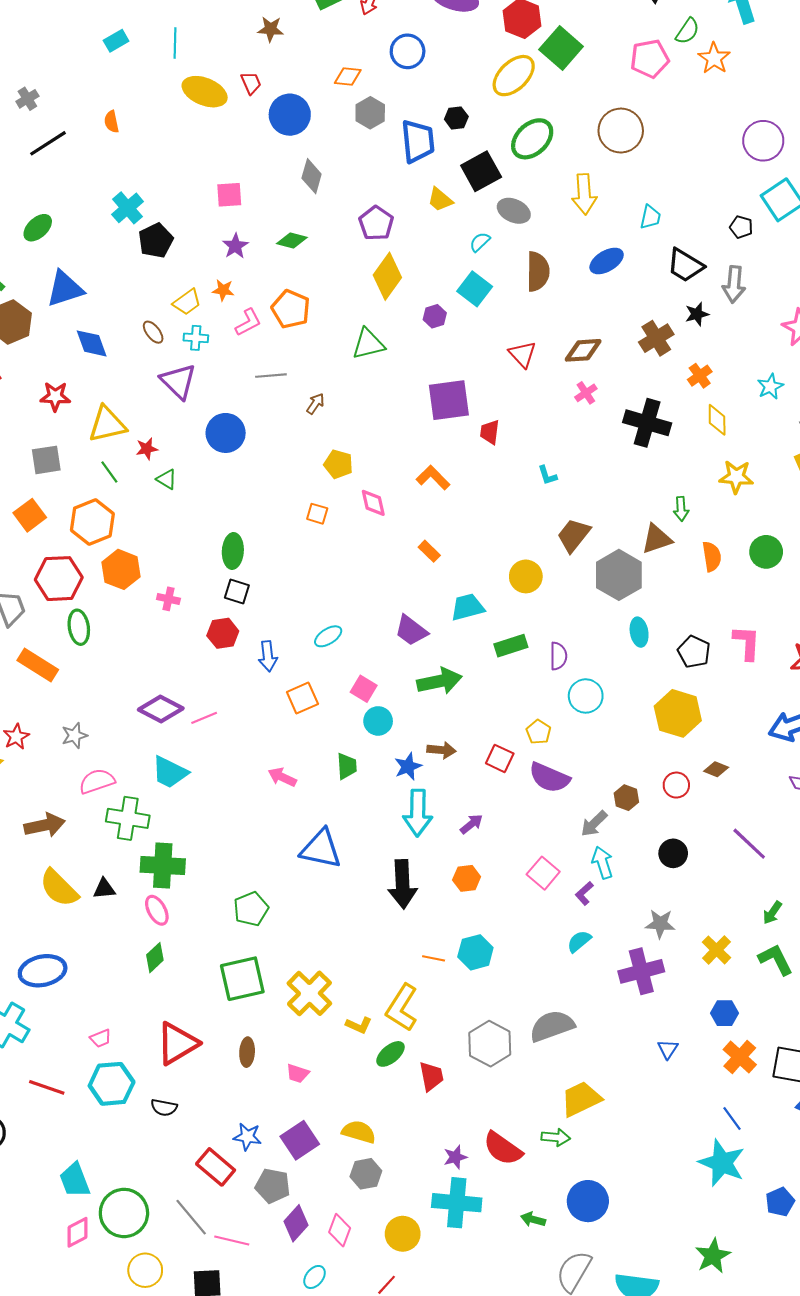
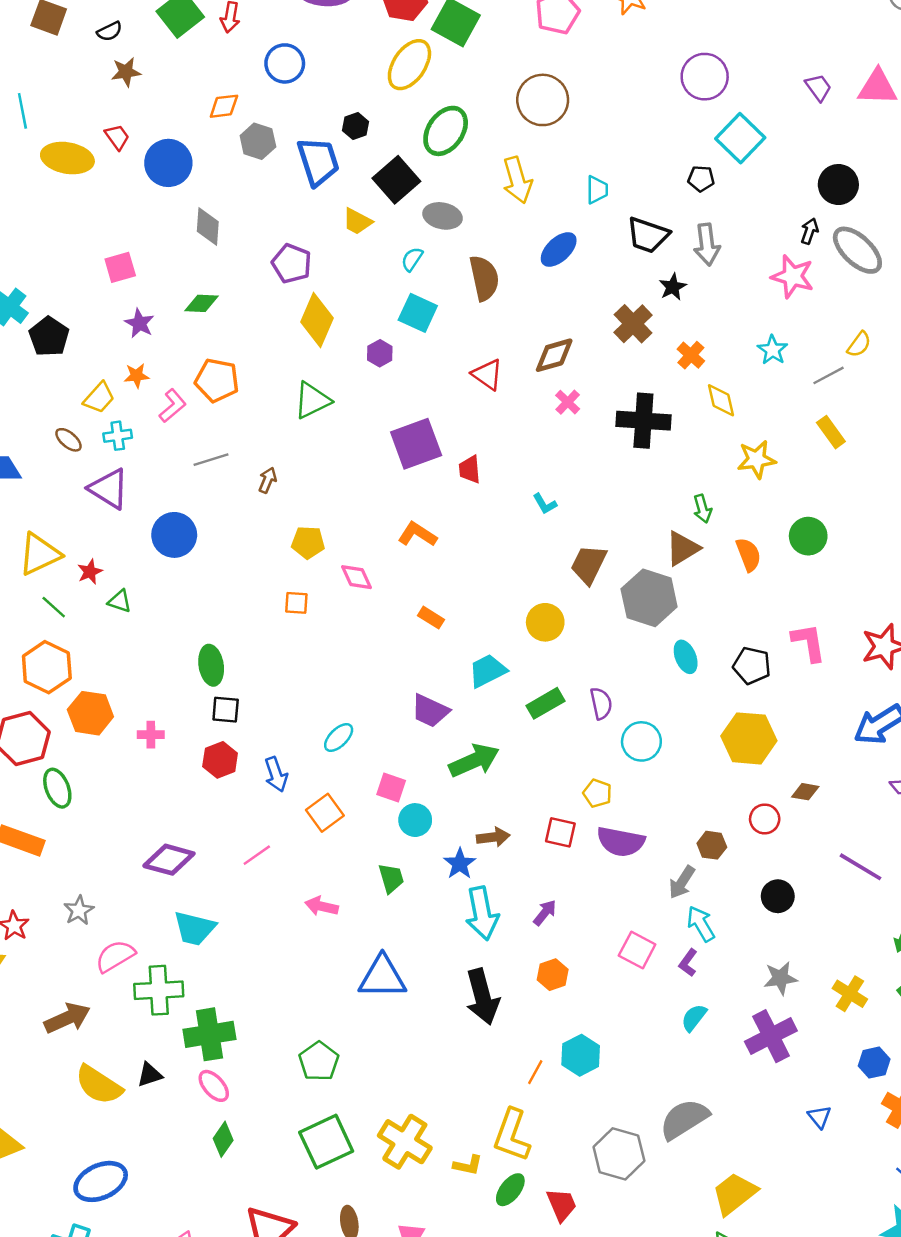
pink line: (204, 718) -> (257, 855), moved
orange line: (434, 958) -> (535, 1072), turned -60

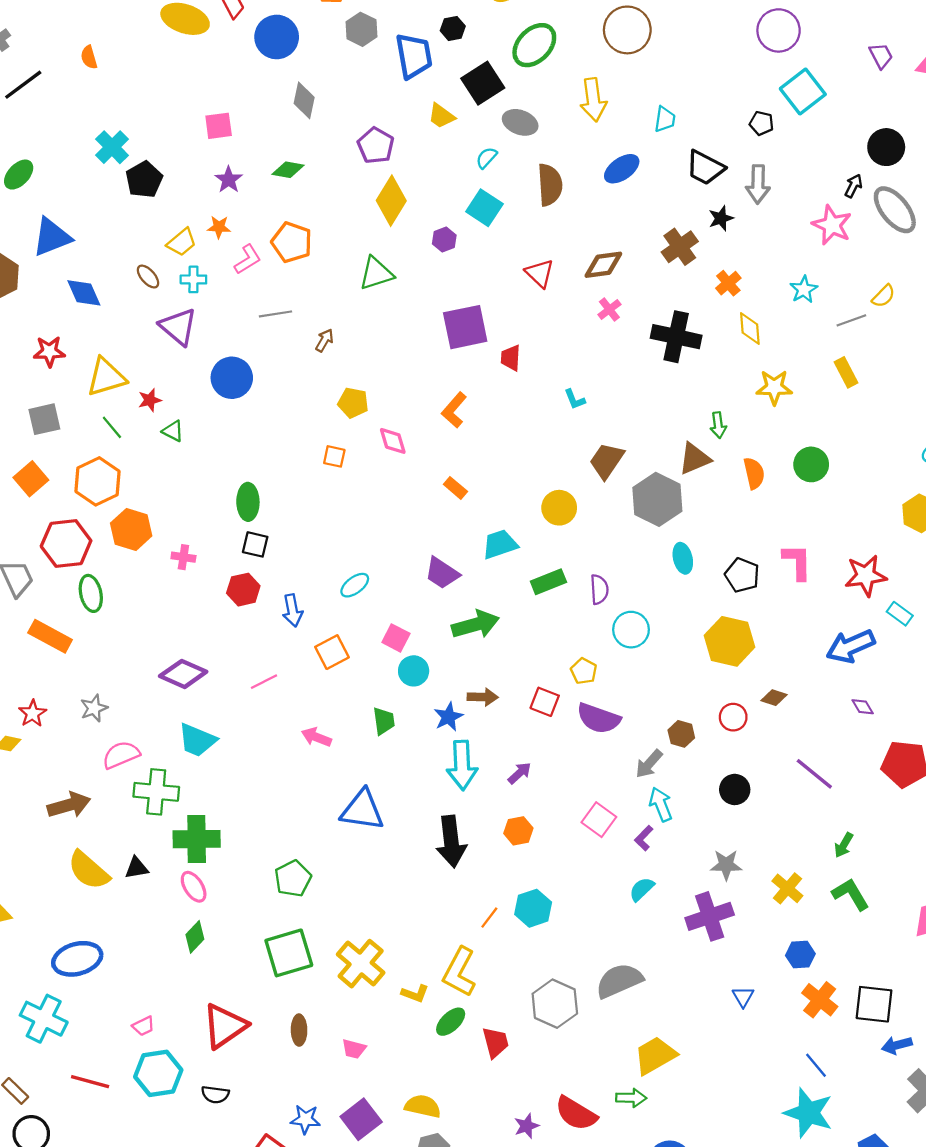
orange L-shape: (417, 534) -> (454, 410), turned -90

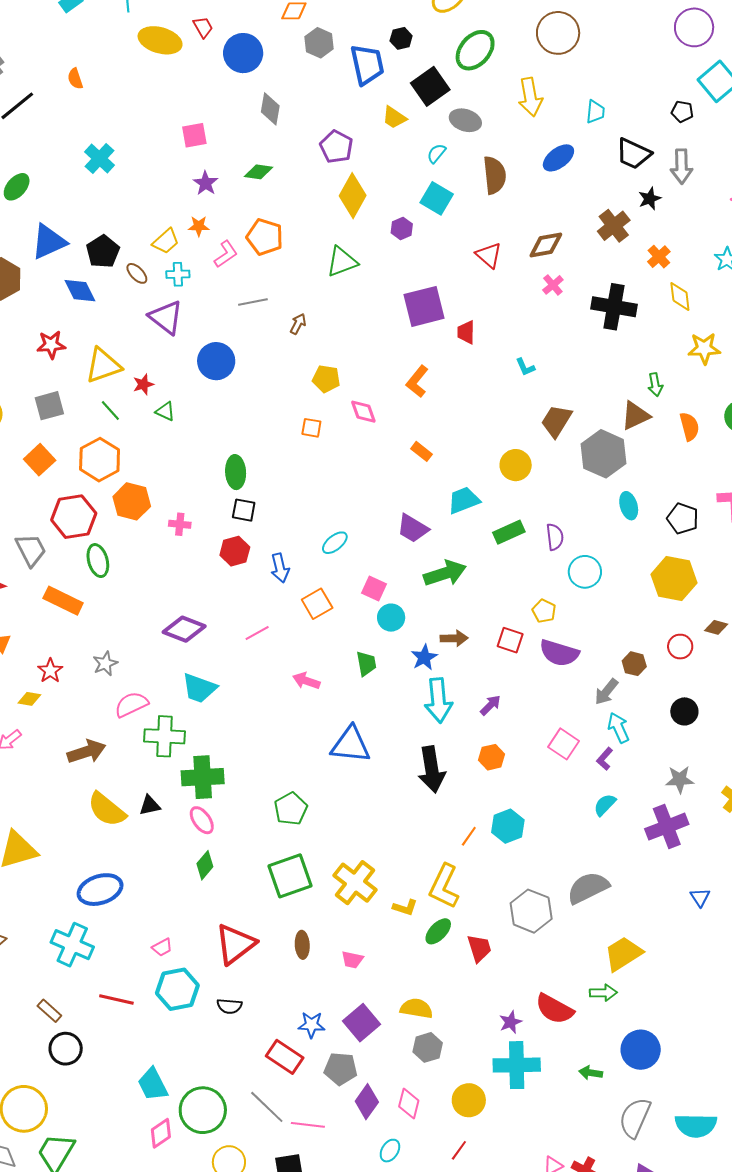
black pentagon: (144, 180) -> (103, 252), moved

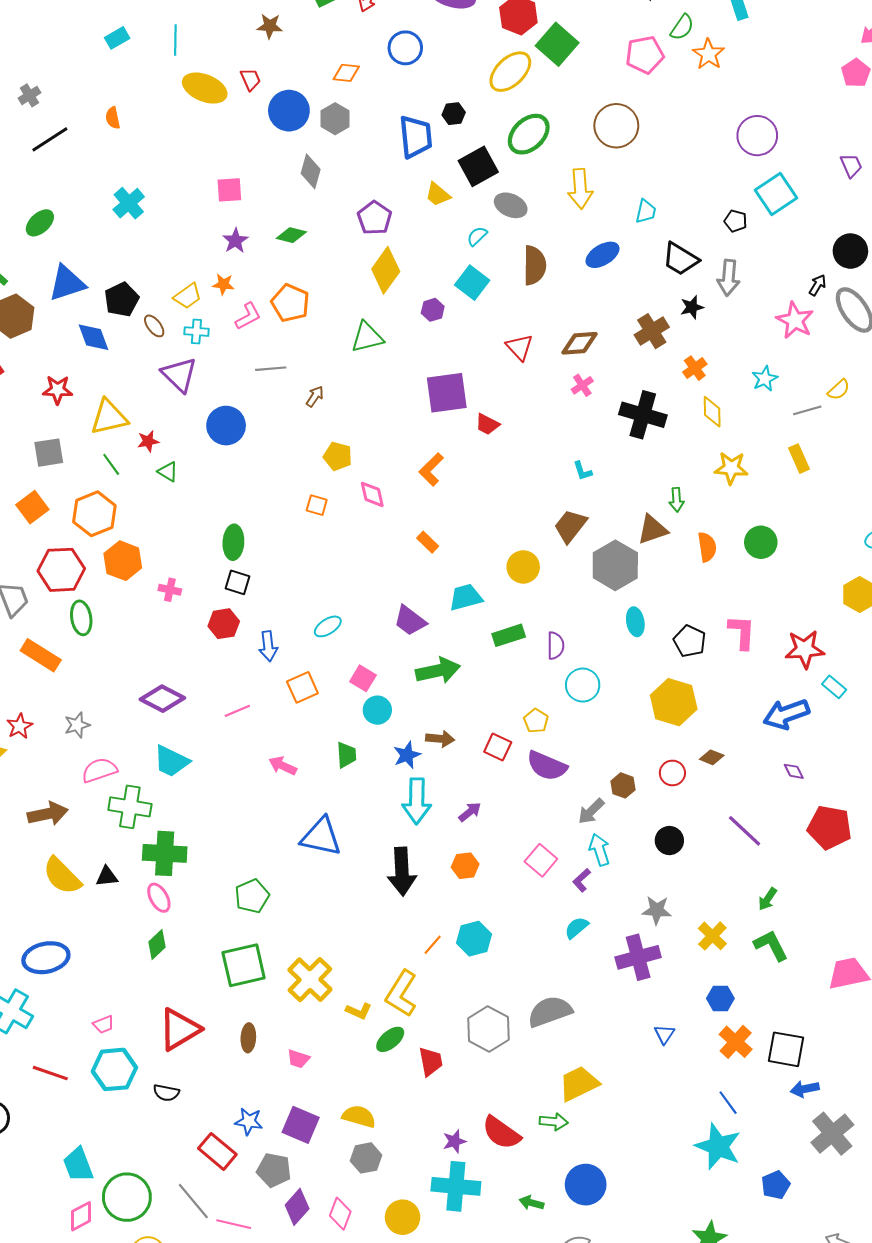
gray hexagon: (319, 43) -> (335, 119), moved
red trapezoid: (466, 332) -> (487, 424), turned -70
cyan L-shape: (525, 367) -> (583, 471), moved
purple square: (361, 1023) -> (301, 1125), turned -33

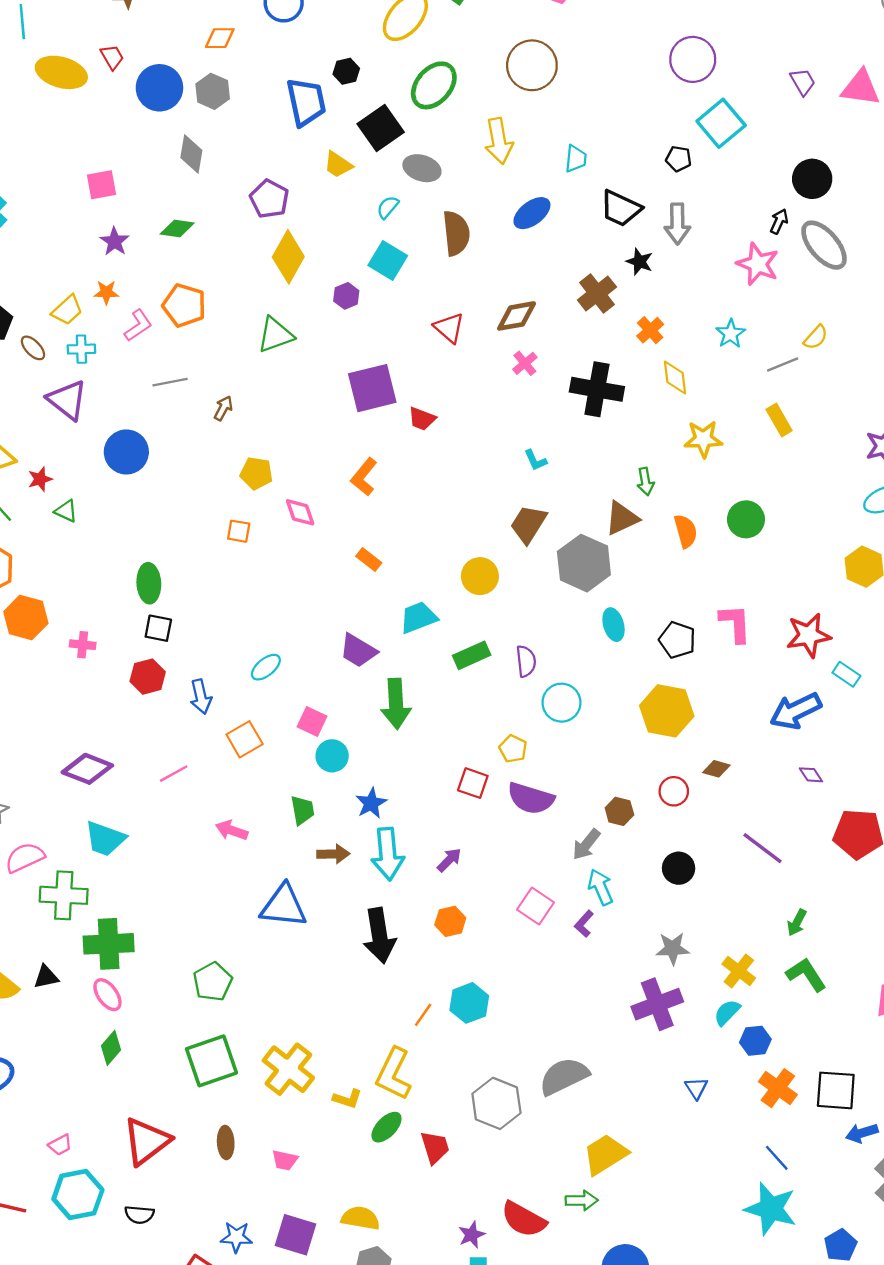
black star: (692, 307) -> (640, 262), turned -30
green arrow: (438, 671) -> (396, 704), turned 105
brown arrow: (440, 739) -> (333, 854), moved
cyan semicircle: (577, 928) -> (727, 1012), moved

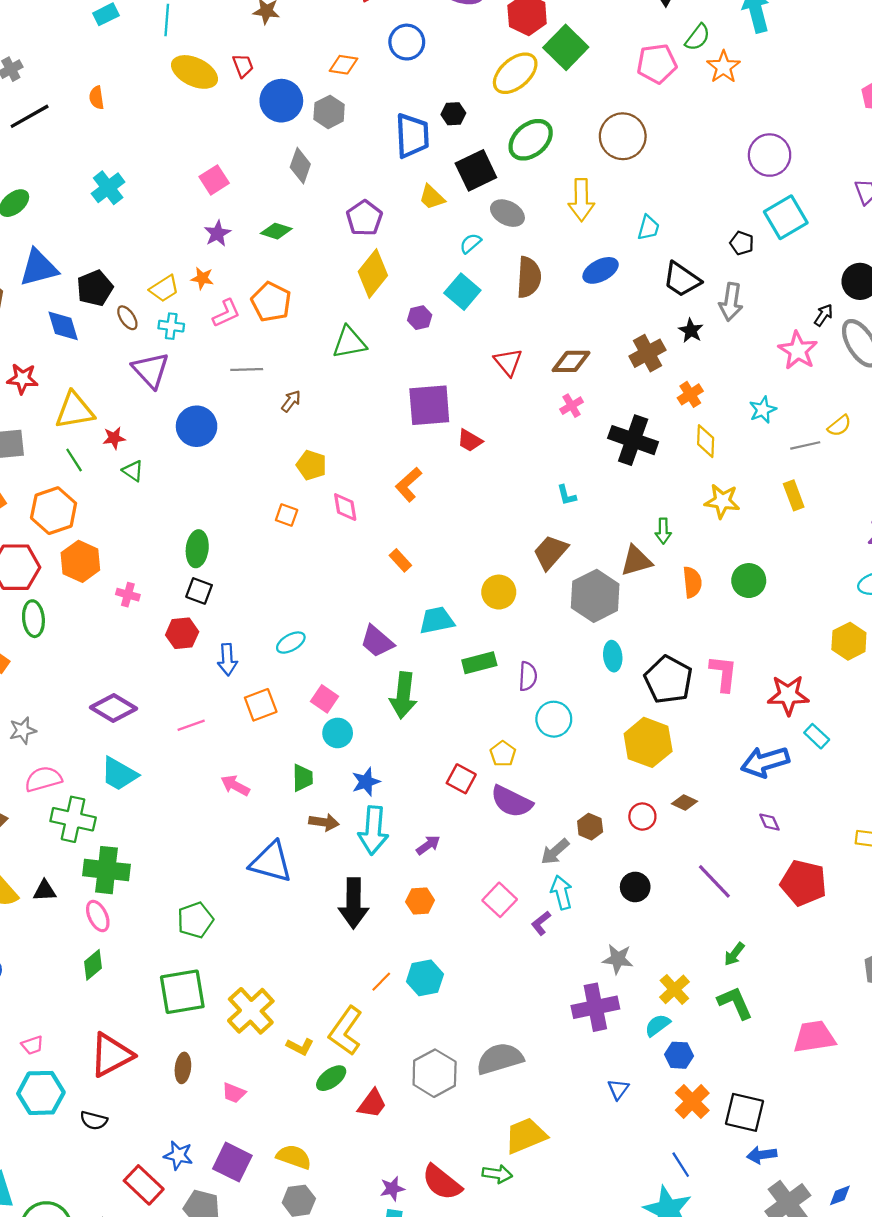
pink square: (102, 185) -> (214, 180), turned -32
black pentagon: (677, 640) -> (668, 680), size x1.4
red trapezoid: (435, 1147) -> (372, 1104), turned 44

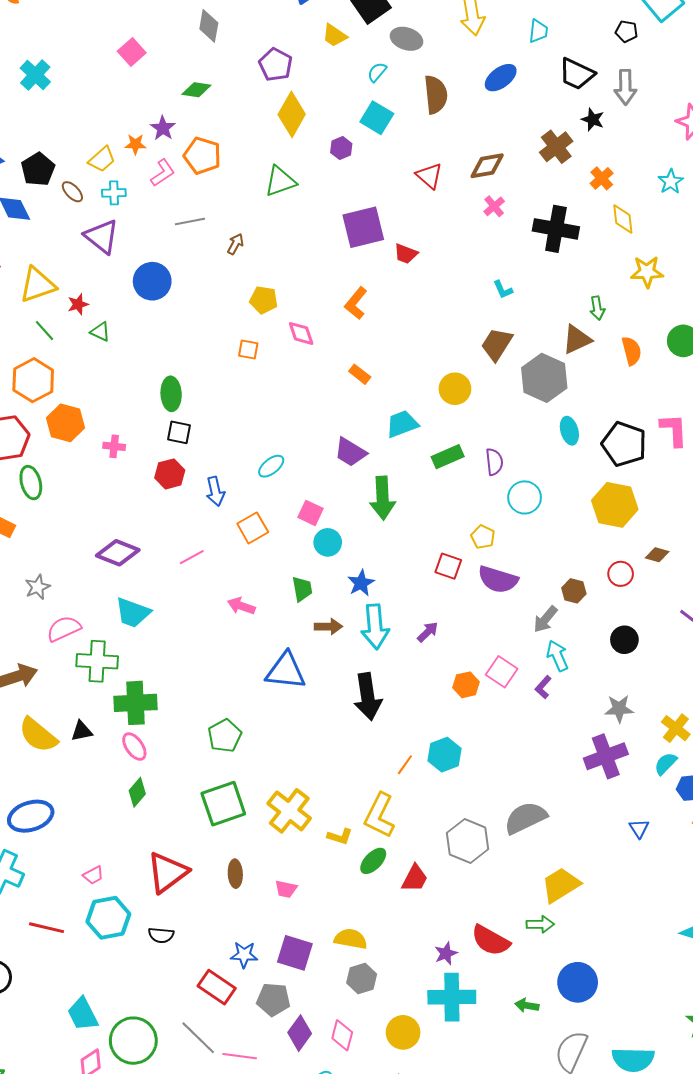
purple star: (217, 233) -> (163, 128), moved
orange hexagon: (420, 901) -> (466, 685), moved

